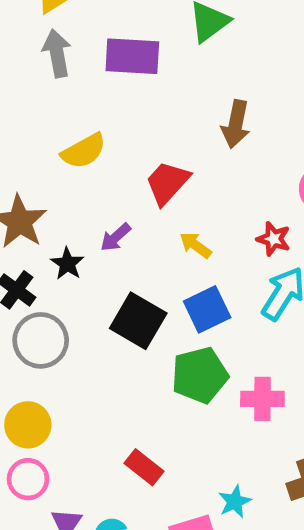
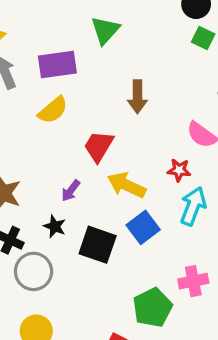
yellow semicircle: (84, 151) -> (53, 110), moved
yellow arrow: (195, 245) -> (126, 185), size x1.6
black star: (67, 264) -> (55, 226), moved
green pentagon: (200, 375) -> (153, 308), moved

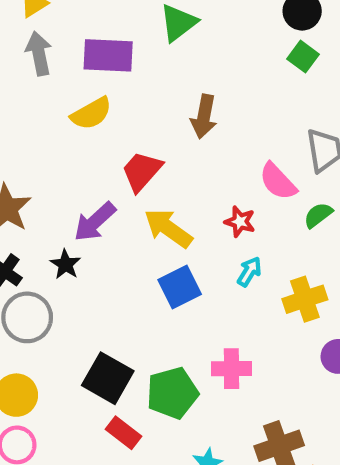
purple arrow: (71, 191) -> (95, 222), size x1.5
cyan arrow: (193, 206) -> (249, 272), size x0.6
black square: (98, 245) -> (108, 378), moved

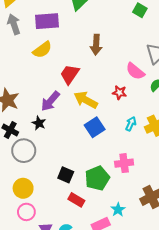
cyan arrow: (249, 272) -> (131, 124), moved
black square: (108, 378) -> (66, 175), size x0.7

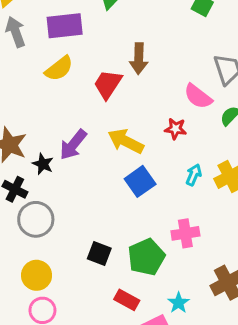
red trapezoid: (70, 74) -> (108, 84), moved
black star: (39, 123) -> (43, 164), moved
red rectangle: (76, 200) -> (127, 300), moved

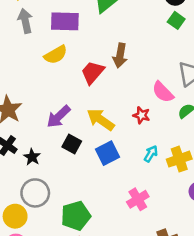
black star: (43, 164) -> (32, 157), moved
gray circle: (36, 219) -> (35, 193), moved
pink cross: (185, 233) -> (138, 199), turned -30
black square: (99, 253) -> (72, 144), moved
green pentagon: (146, 257) -> (76, 216), moved

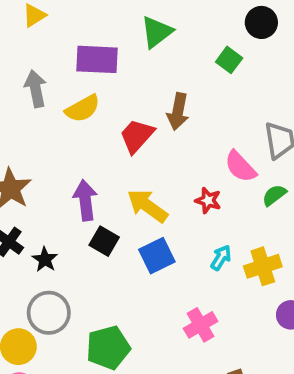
green square: (176, 20) -> (229, 60), moved
gray arrow: (25, 21) -> (36, 89), moved
purple arrow: (59, 117) -> (85, 200), turned 125

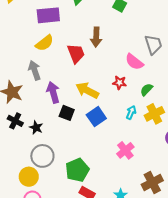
gray arrow: (36, 89) -> (35, 70), moved
red trapezoid: (137, 136) -> (76, 53), turned 125
green semicircle: (274, 195) -> (147, 90), moved

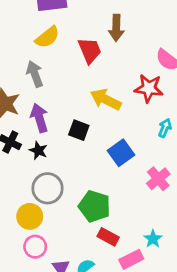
red star: (120, 83) -> (149, 88), size x1.5
purple arrow: (53, 92) -> (39, 118), moved
blue square: (96, 117) -> (121, 153), moved
green pentagon: (77, 170) -> (94, 206), turned -30

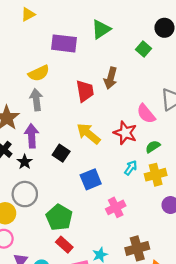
yellow semicircle: (47, 37) -> (39, 73), moved

